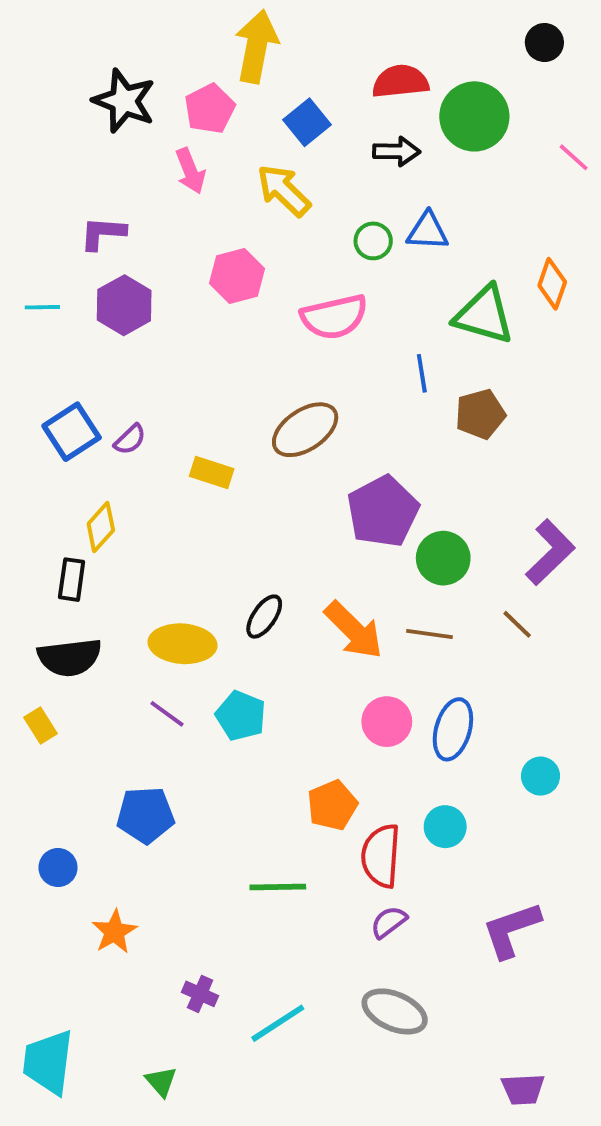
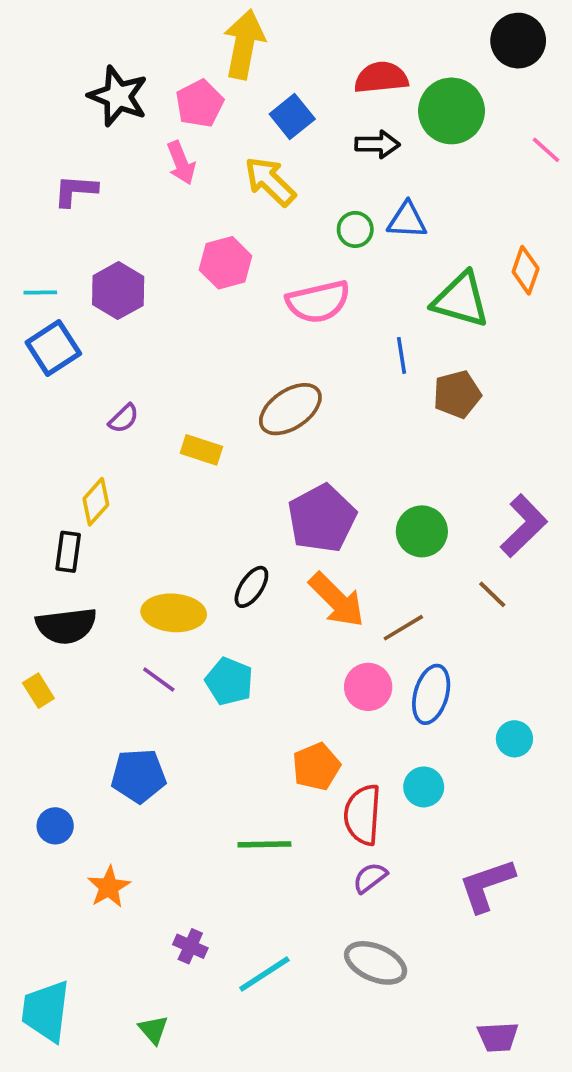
black circle: (544, 43) -> (518, 41), size x1.5
purple L-shape: (103, 233) -> (76, 191), moved
blue square: (72, 432) -> (53, 348), moved
purple pentagon: (383, 511) -> (322, 518), moved
brown line: (430, 634) -> (403, 628), moved, turned -39

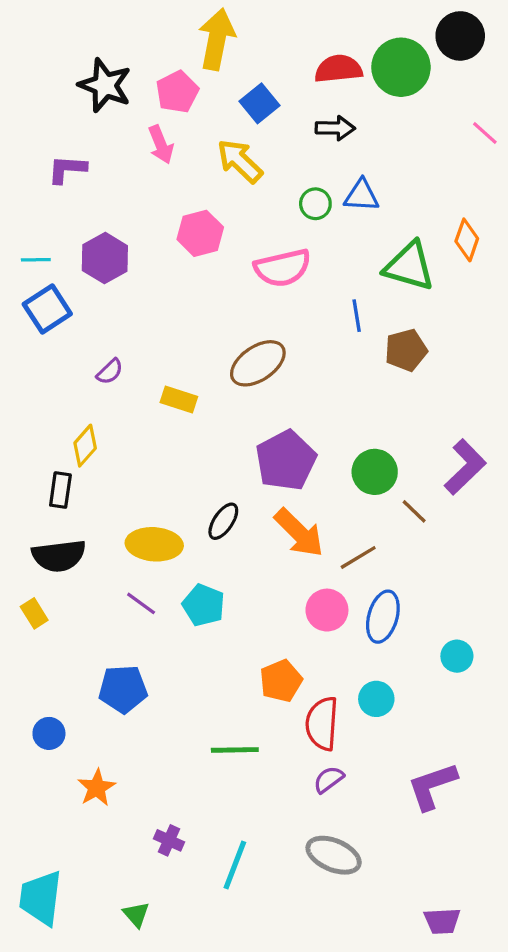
green circle: (451, 111) -> (401, 67), moved
brown line: (492, 594) -> (414, 511), moved
cyan line: (264, 974) -> (235, 865), turned -36

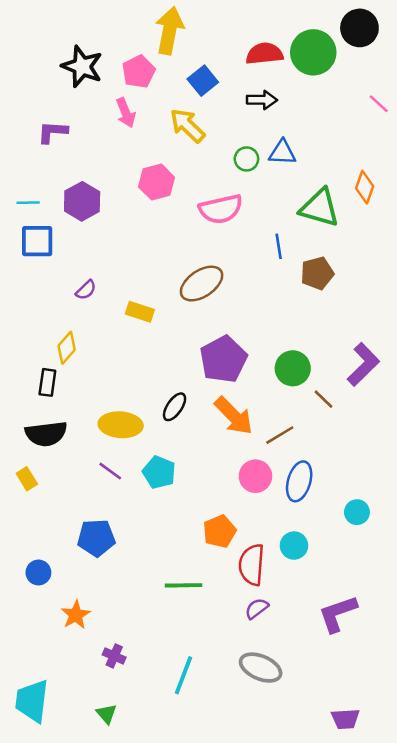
blue square: (47, 309) -> (37, 241), turned 33
purple cross: (169, 840) -> (114, 656), moved

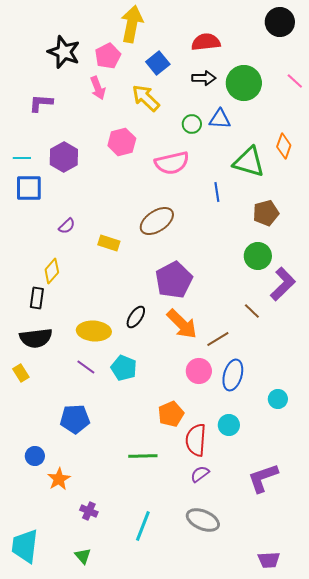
green circle: (313, 52) -> (244, 83), moved
brown pentagon: (317, 273) -> (266, 213), moved
green circle: (293, 368) -> (258, 256), moved
blue circle: (38, 572) -> (35, 456), moved

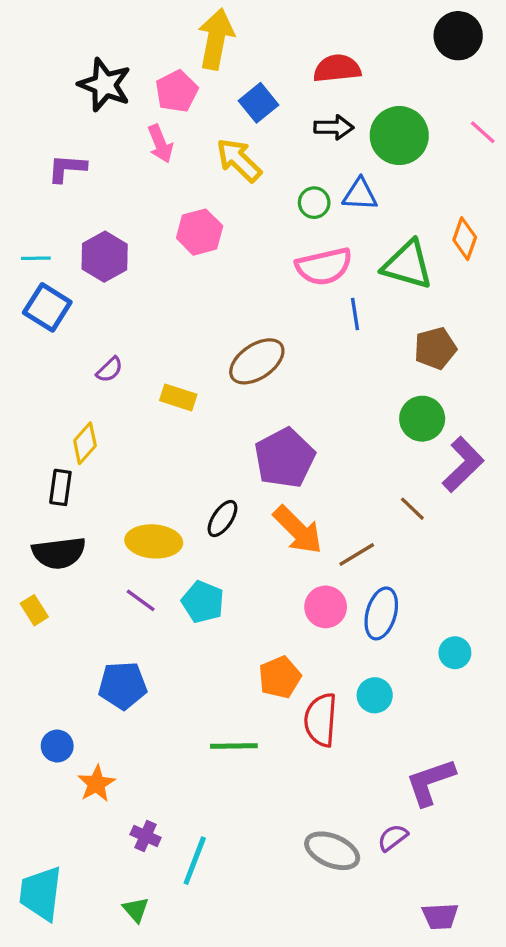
pink semicircle: (172, 163) -> (324, 266), moved
blue square: (29, 188) -> (47, 307), turned 32
purple semicircle: (200, 474) -> (393, 838), moved
cyan line: (143, 526) -> (195, 861), moved

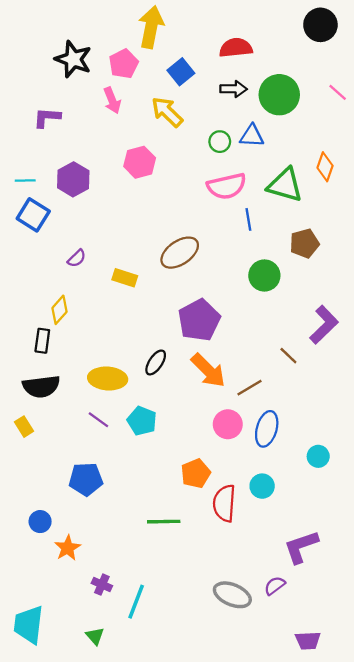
green circle: (422, 419) -> (264, 275), moved

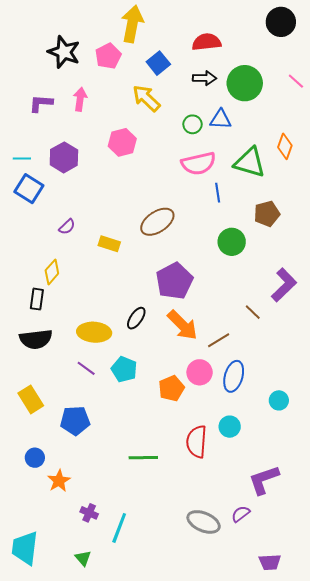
pink arrow: (112, 100) -> (80, 99), moved, turned -150
yellow rectangle: (24, 427) -> (31, 399), moved, size x1.5
orange pentagon: (196, 473) -> (171, 388), moved

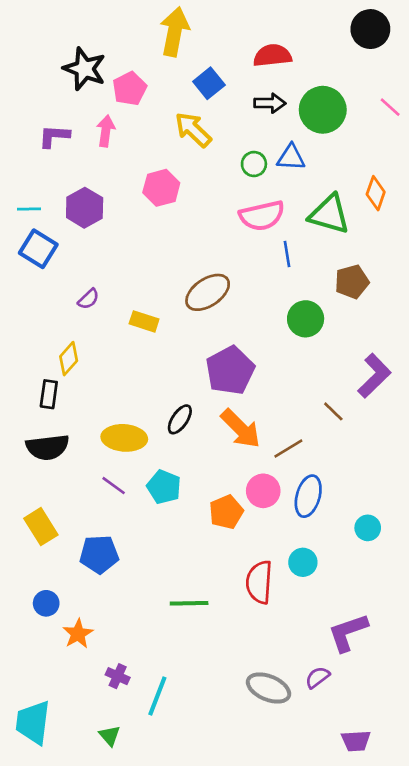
pink pentagon: (108, 56) -> (130, 89), moved

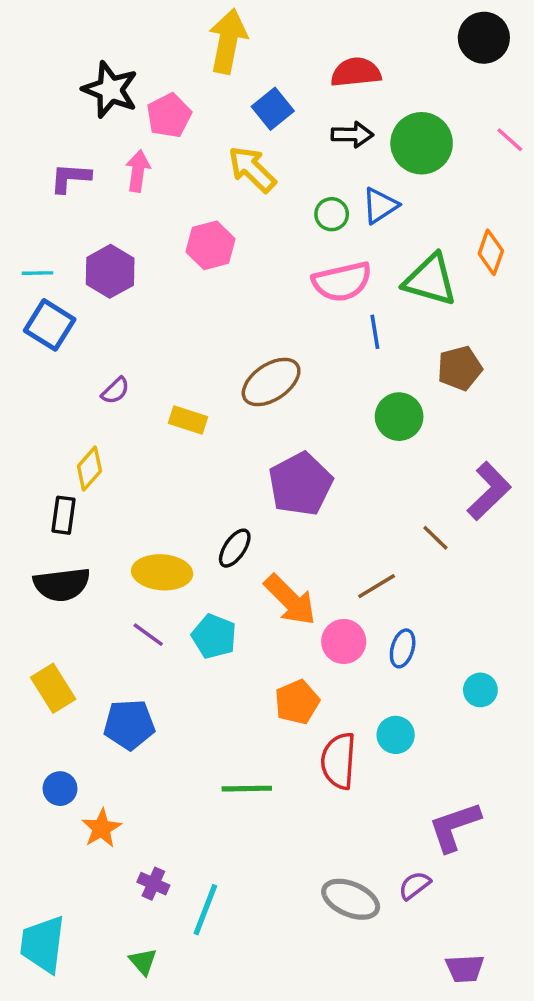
blue triangle: (291, 157) -> (380, 206), turned -36
orange arrow: (241, 429) -> (290, 600), moved
blue ellipse: (308, 496) -> (403, 648), size x0.7
orange pentagon: (226, 512) -> (297, 702), moved

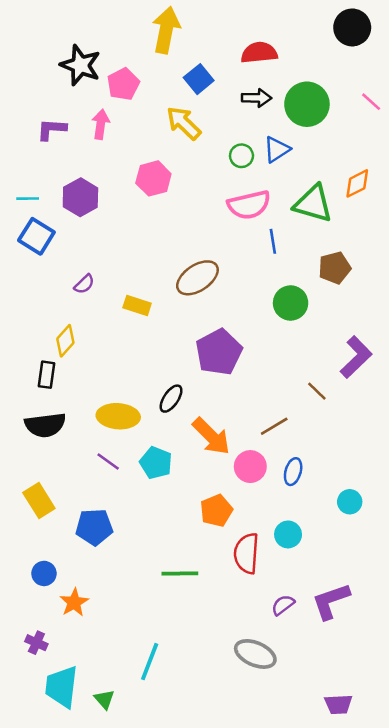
orange diamond: (491, 252) -> (357, 183), turned 44
purple cross: (153, 884) -> (36, 643), moved
purple semicircle: (415, 885) -> (283, 605), moved
cyan trapezoid: (43, 944) -> (62, 687), moved

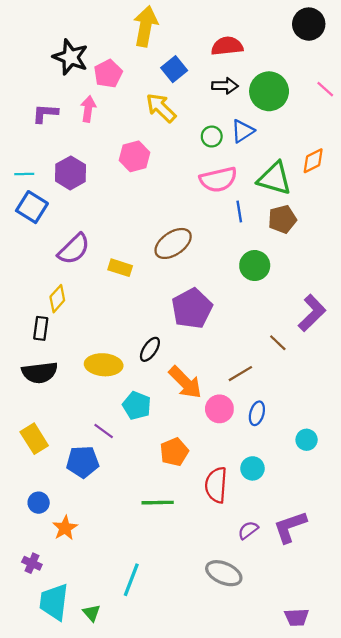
brown pentagon: (335, 268) -> (282, 219), moved
purple semicircle: (84, 284) -> (74, 249), size x1.8
purple line: (108, 462) -> (104, 431), moved
orange pentagon: (216, 511) -> (174, 452), moved

